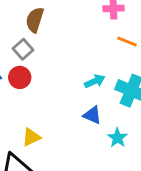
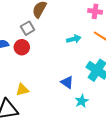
cyan arrow: (95, 81) -> (74, 39), moved

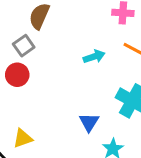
blue triangle: (67, 82) -> (89, 122), turned 32

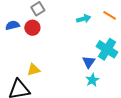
blue triangle: (89, 122) -> (89, 62), moved

